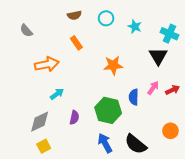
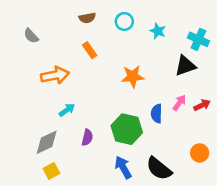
black triangle: (158, 56) -> (185, 66), turned 42

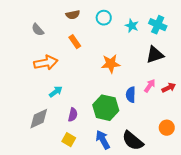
gray semicircle: (31, 36) -> (38, 30), moved
cyan cross: (198, 39) -> (158, 25), moved
yellow square: (51, 171) -> (69, 140), moved, turned -32

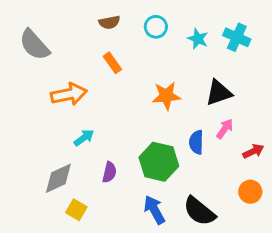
gray semicircle: (38, 30) -> (34, 45), moved, size x1.6
black triangle: (155, 55) -> (219, 93), moved
red arrow: (169, 88) -> (253, 151), moved
yellow square: (69, 140) -> (76, 210), moved

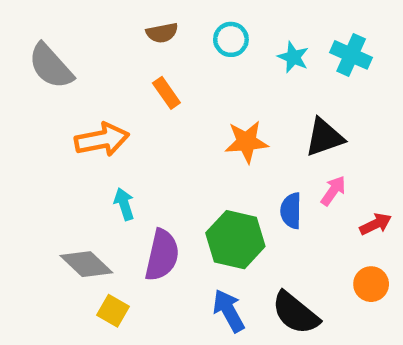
cyan arrow: (84, 138) -> (124, 204), turned -72
purple semicircle: (109, 172) -> (162, 255), size x1.6
gray diamond: (58, 178) -> (86, 264), turned 68

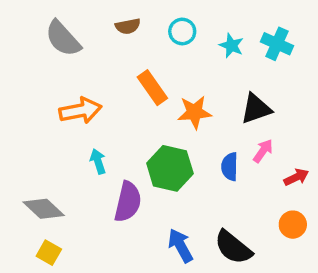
gray semicircle: (51, 66) -> (63, 39), moved
orange rectangle: (166, 93) -> (152, 88), moved, size x1.4
green hexagon: (235, 240) -> (170, 168), moved
gray diamond: (86, 264) -> (44, 209), moved
yellow square: (113, 311) -> (49, 253), moved

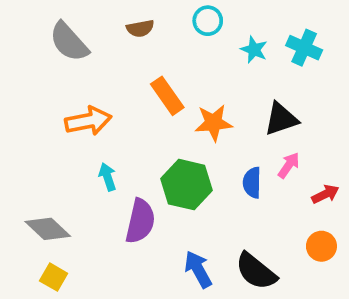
cyan circle: (182, 31) -> (208, 21), moved

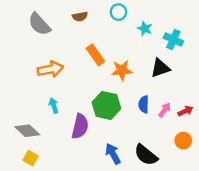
cyan cross: (304, 48) -> (173, 40), moved
pink arrow: (289, 165) -> (165, 110), moved
cyan arrow: (107, 177) -> (54, 105), moved

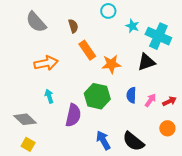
brown semicircle: (80, 16) -> (73, 26), moved, turned -96
cyan cross: (173, 40) -> (158, 36), size x1.4

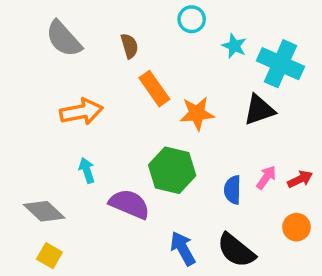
blue semicircle: (131, 95) -> (233, 190), moved
purple semicircle: (73, 115) -> (129, 204), turned -80

